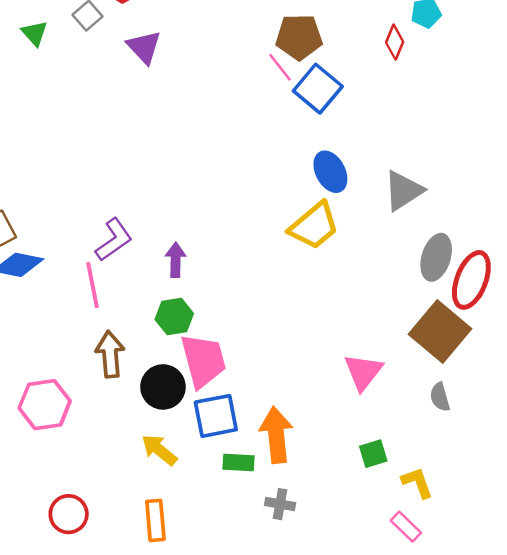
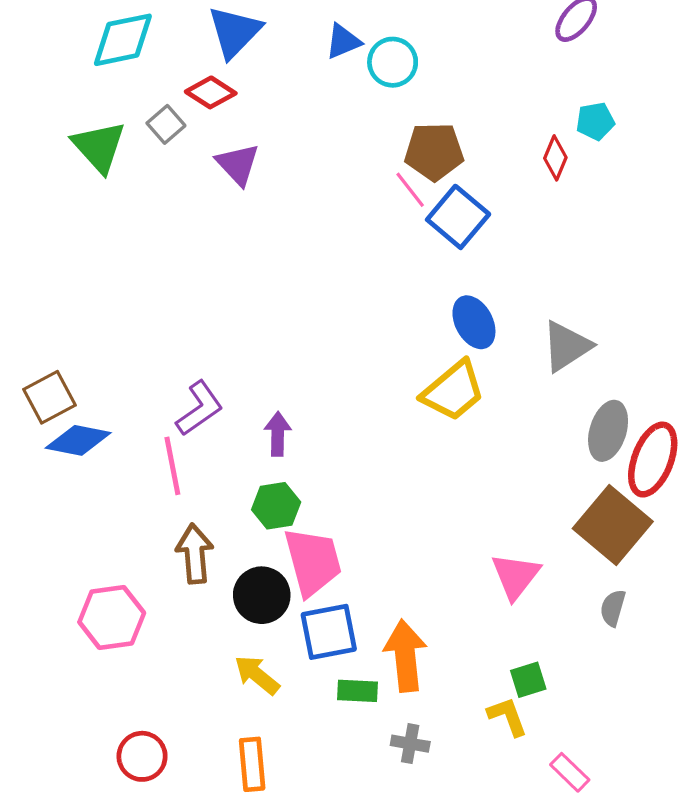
green triangle: (35, 33) -> (99, 147), size x1.6
gray semicircle: (440, 397) -> (613, 608), turned 32
yellow L-shape: (417, 483) -> (507, 716), moved

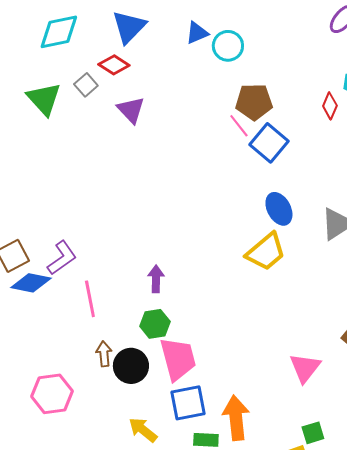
purple L-shape: (199, 408) -> (62, 258), moved
brown arrow: (195, 554) -> (104, 354), size x0.7
black circle: (262, 595) -> (131, 366), moved

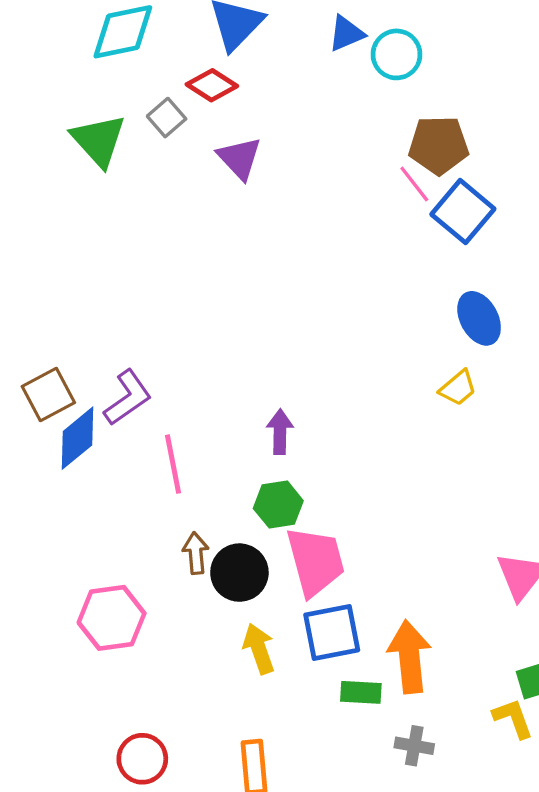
yellow trapezoid: (266, 252) -> (458, 388), size x0.6
blue diamond: (31, 283) -> (78, 438), turned -51
yellow arrow: (143, 430) -> (259, 649), moved, turned 32

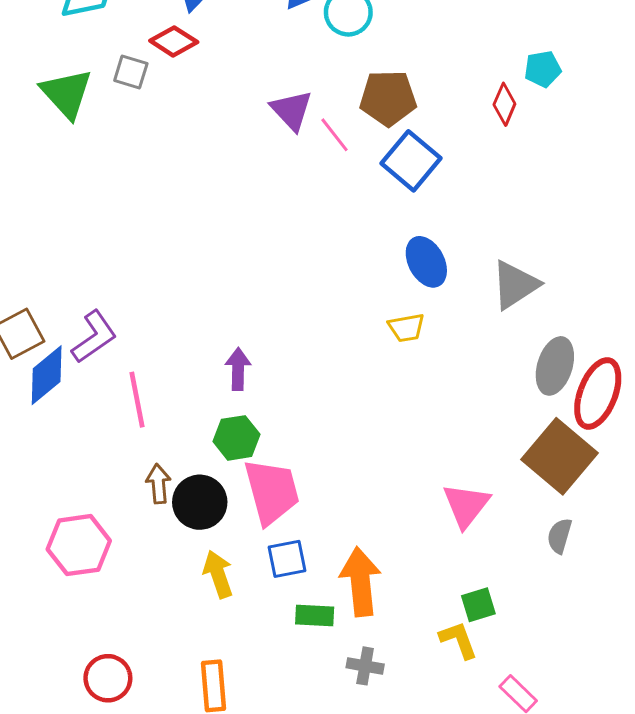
gray square: (167, 118) -> (131, 72), turned -32
purple triangle: (239, 158) -> (292, 110), moved
pink line: (414, 184) -> (334, 135), moved
yellow trapezoid: (458, 388) -> (406, 328), turned 30
blue square: (332, 632) -> (287, 559), size x0.7

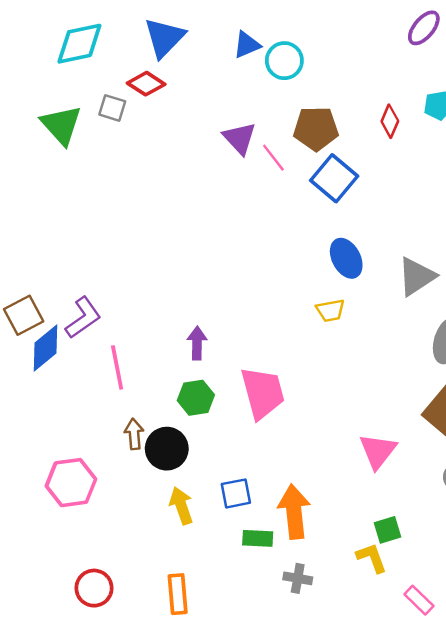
red diamond: (504, 104) -> (390, 121), moved
pink trapezoid: (272, 491) -> (263, 393), moved

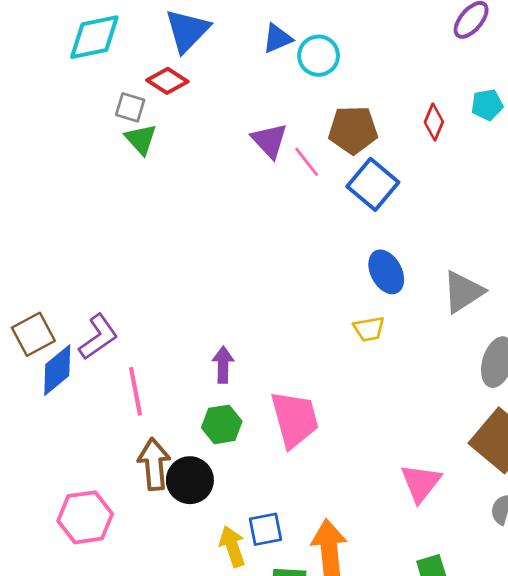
green triangle: (61, 125) -> (141, 139), moved, size x0.7
brown arrow: (134, 434) -> (154, 464), size x1.5
yellow arrow: (181, 506) -> (232, 546), moved

